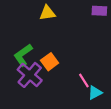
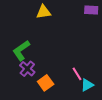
orange square: (50, 62) -> (46, 83), moved
purple cross: (30, 75) -> (27, 69), size x0.7

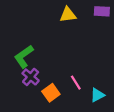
yellow triangle: (44, 12) -> (68, 15), moved
pink line: (77, 74) -> (76, 83), moved

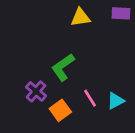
green L-shape: (24, 57) -> (63, 67), moved
cyan triangle: (97, 95) -> (116, 101), moved

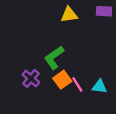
cyan triangle: (116, 101) -> (99, 87), turned 35
orange square: (60, 110) -> (62, 80), moved

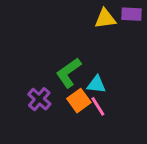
yellow triangle: (69, 15) -> (105, 19), moved
cyan triangle: (99, 87) -> (96, 84), moved

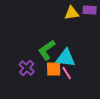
cyan triangle: (96, 84) -> (66, 58), size x1.5
orange square: (79, 101) -> (54, 69), turned 35

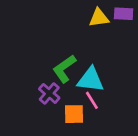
purple cross: (27, 68) -> (49, 93), moved
orange square: (54, 69) -> (74, 114), moved

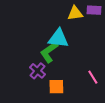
cyan triangle: (91, 80) -> (58, 38), moved
pink line: (92, 100) -> (93, 77), moved

